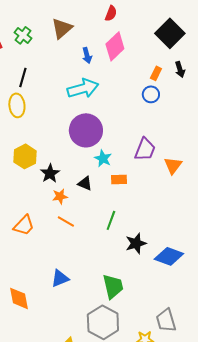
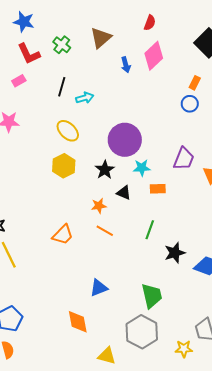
cyan arrow: (83, 88) -> (85, 98), moved, size x0.6
yellow ellipse: (17, 105) -> (68, 131), moved, turned -40
cyan star: (103, 158) -> (142, 168), turned -30
black star: (50, 173) -> (105, 170), moved
orange diamond: (19, 298) -> (78, 322), moved

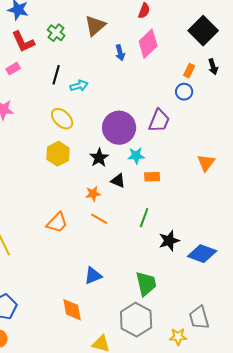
purple trapezoid: (184, 159) -> (159, 121), moved

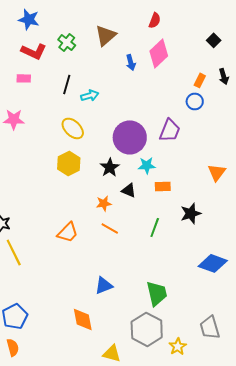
black square: (203, 31) -> (214, 40), size x0.5
red L-shape: (23, 42) -> (34, 51), turned -40
pink rectangle: (13, 69) -> (24, 78), turned 32
black star: (169, 241) -> (191, 213), moved
yellow star: (178, 337) -> (178, 346), moved, turned -30

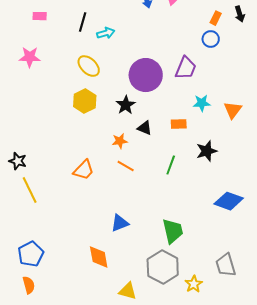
cyan star: (147, 165) -> (202, 103), moved

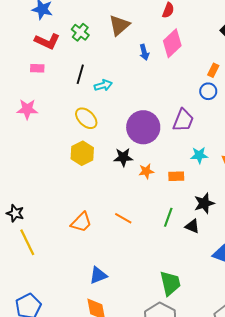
black star: (126, 105) -> (123, 157), turned 30
black triangle: (145, 128) -> (192, 226), moved
orange star: (120, 141) -> (146, 171), moved
blue triangle: (120, 223) -> (98, 275), moved

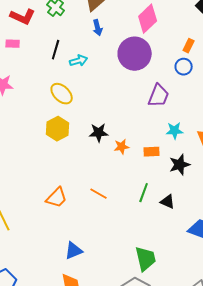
blue arrow: (144, 52) -> (98, 28), moved
purple circle: (143, 127) -> (135, 54), moved
black star: (204, 203) -> (180, 165), moved

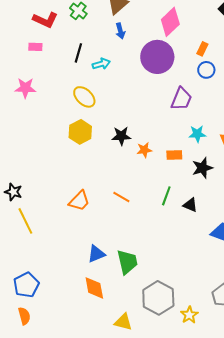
orange rectangle: (189, 46) -> (202, 49), moved
green trapezoid: (146, 259) -> (127, 262), moved

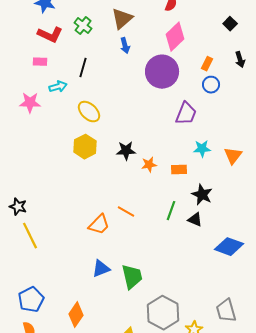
cyan arrow: (101, 64) -> (58, 87), moved
black star: (202, 168) -> (202, 195), moved, turned -30
orange trapezoid: (79, 201) -> (99, 225), moved
orange diamond: (94, 288) -> (76, 315), moved, turned 45

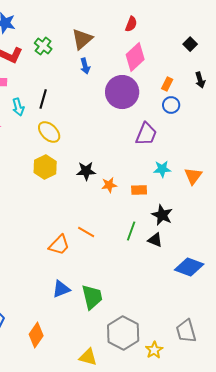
black line: (83, 68) -> (43, 99), moved
cyan arrow: (58, 87) -> (18, 107), turned 90

